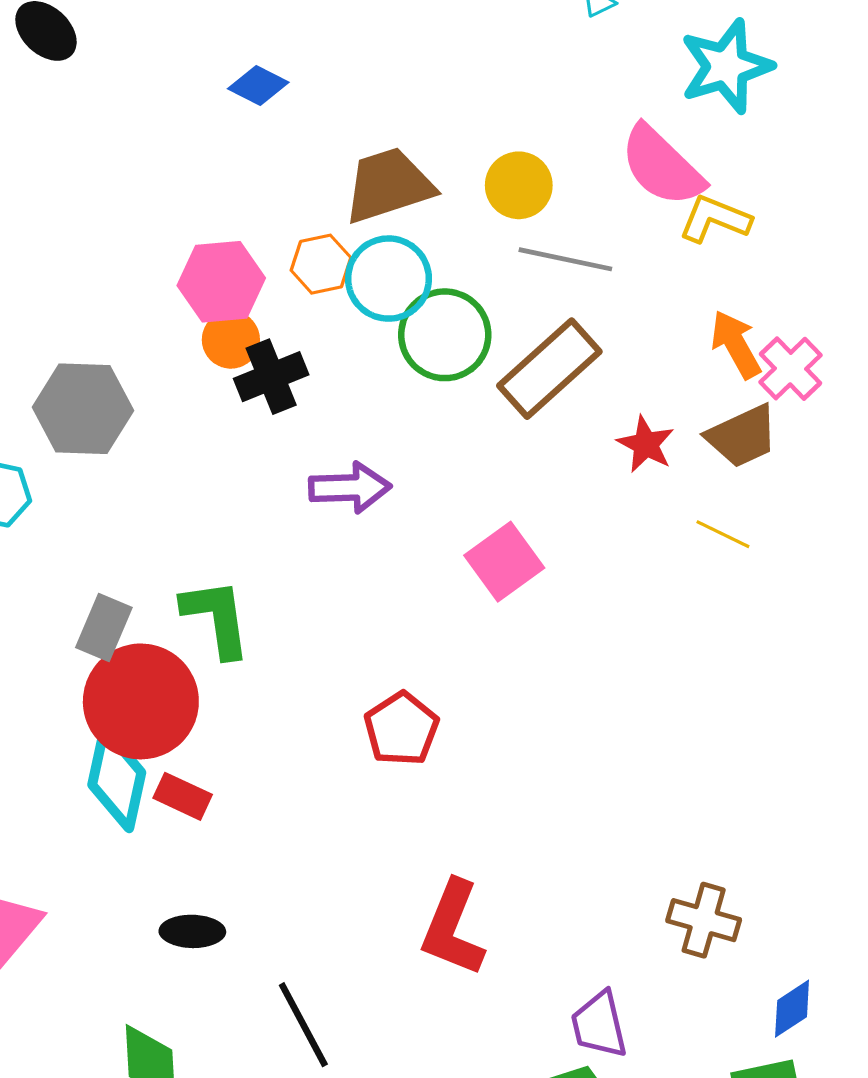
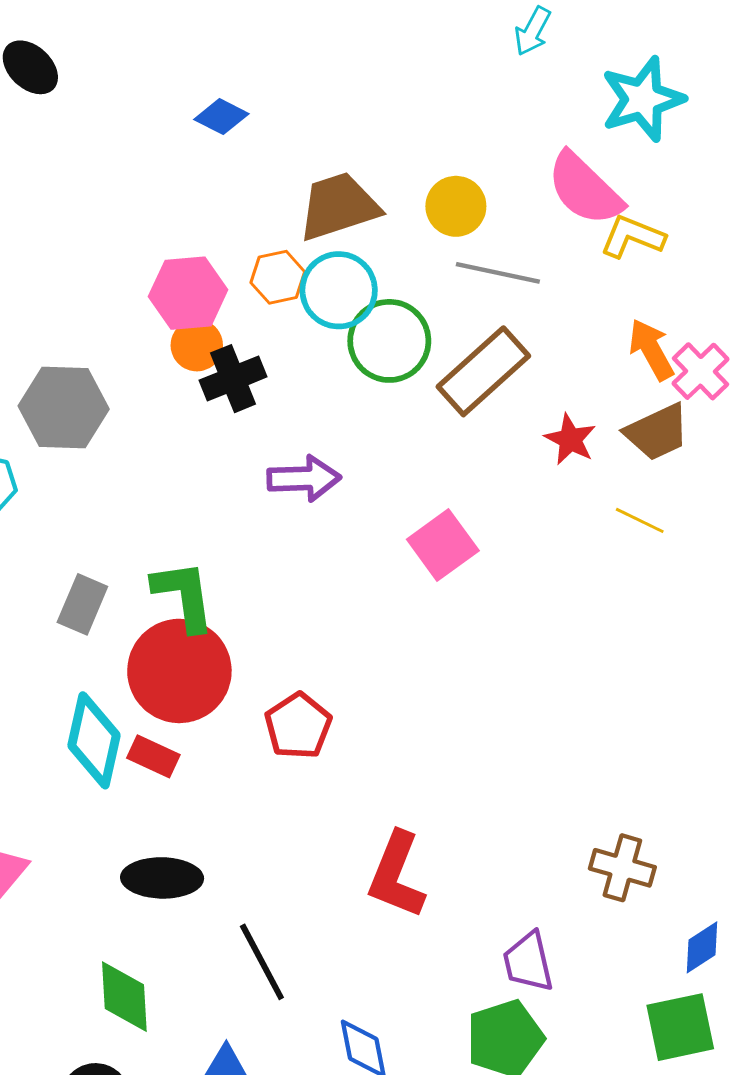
red circle: (141, 701) -> (179, 671), moved
red pentagon: (401, 729) -> (298, 726), moved
black ellipse: (192, 931) -> (162, 878), size x1.4

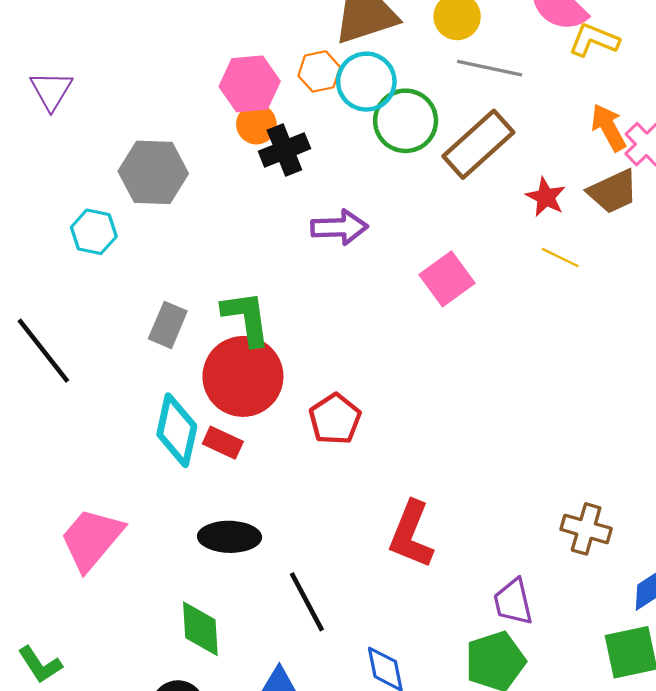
yellow line: (640, 520) -> (560, 258), moved

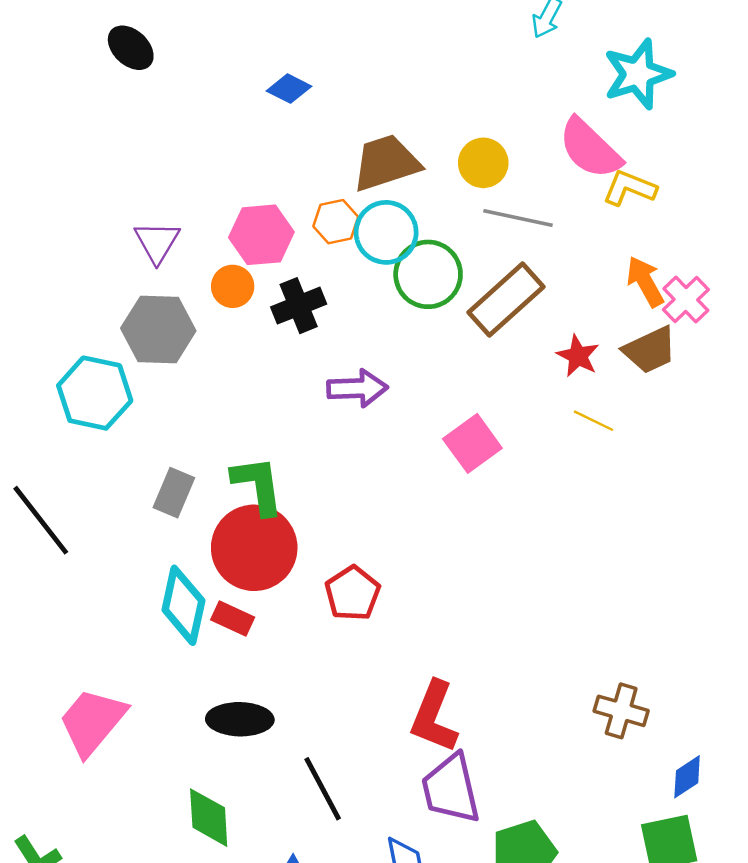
purple triangle: (51, 91) -> (157, 242), moved
orange circle: (256, 124) -> (233, 286), moved
cyan hexagon: (94, 232) -> (95, 393), size x1.5
purple trapezoid: (513, 602) -> (451, 789), moved, size x1.4

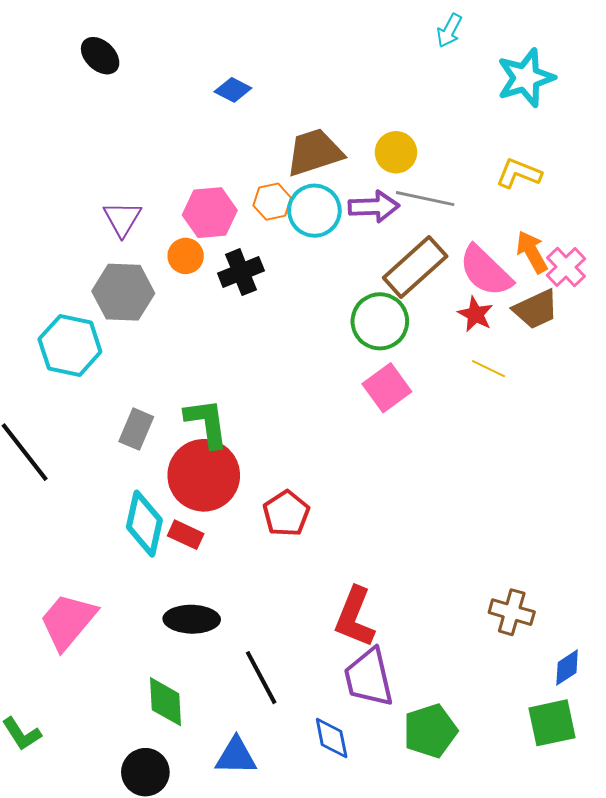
pink semicircle: (590, 148) -> (486, 271), moved
green circle: (428, 274) -> (380, 321), moved
purple arrow: (357, 388) -> (374, 207), moved

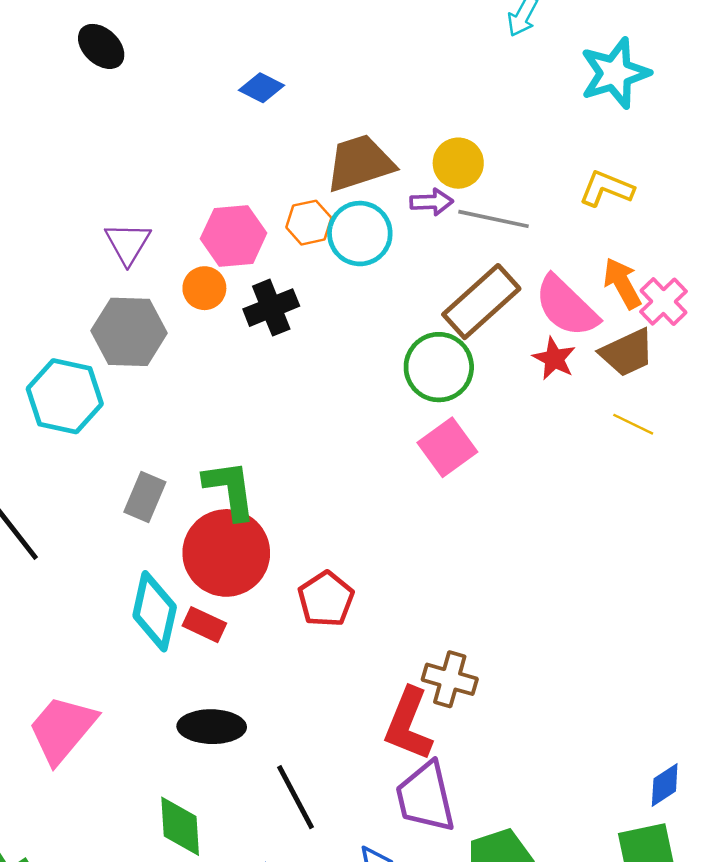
purple arrow: (374, 207) -> (432, 202), moved, size x0.7
yellow line: (489, 369) -> (633, 424), moved
brown cross: (512, 612) -> (450, 679), moved

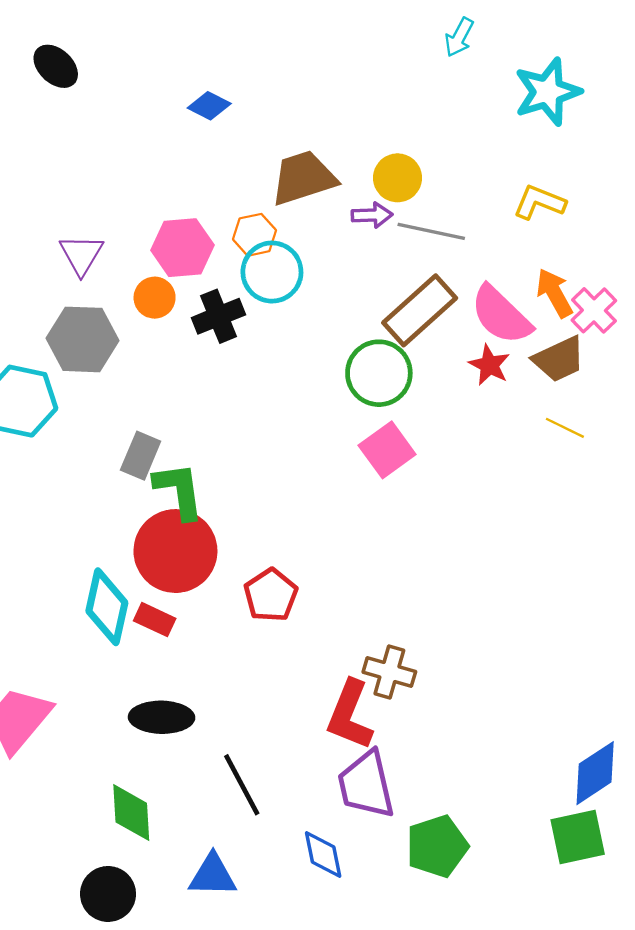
cyan circle: (360, 234) -> (272, 272), moved
gray rectangle: (145, 497) -> (141, 456), moved
blue diamond: (665, 785) -> (595, 773), size x1.5

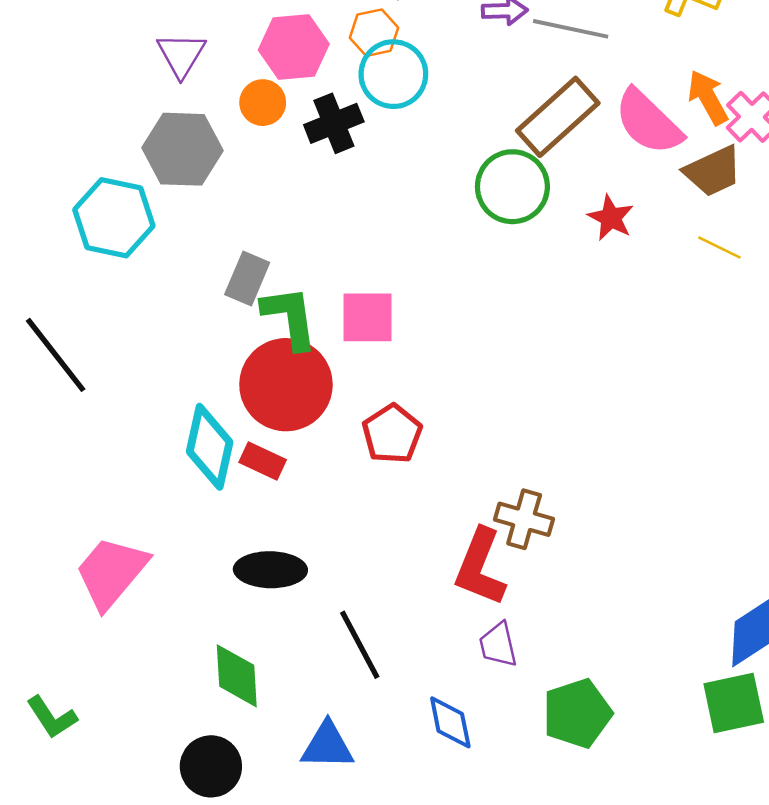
red star: (489, 365) -> (611, 218), moved
pink square: (387, 450) -> (367, 317), moved, turned 36
purple trapezoid: (366, 785) -> (498, 645), size x0.6

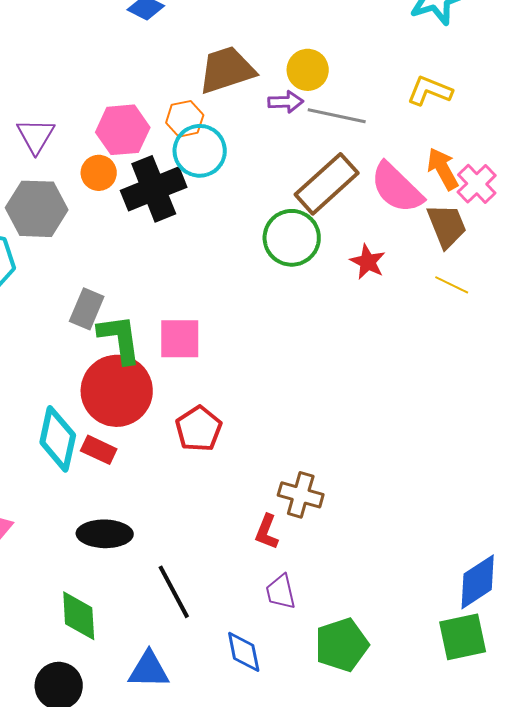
black cross: (334, 123) -> (154, 189), size x1.4
brown trapezoid: (713, 171) -> (447, 226), turned -87
red L-shape: (480, 567) -> (267, 532), size x0.6

